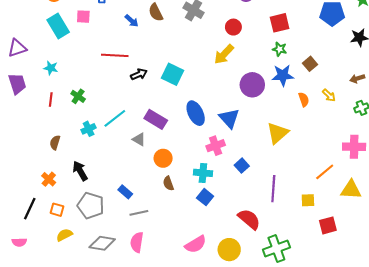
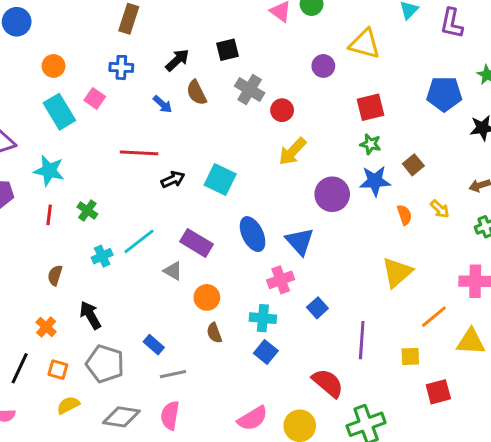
pink square: (83, 17) -> (95, 98), turned 32
red circle: (233, 27) -> (282, 110), moved
cyan star: (51, 68) -> (49, 171), size x1.5
yellow triangle: (277, 133) -> (397, 272), moved

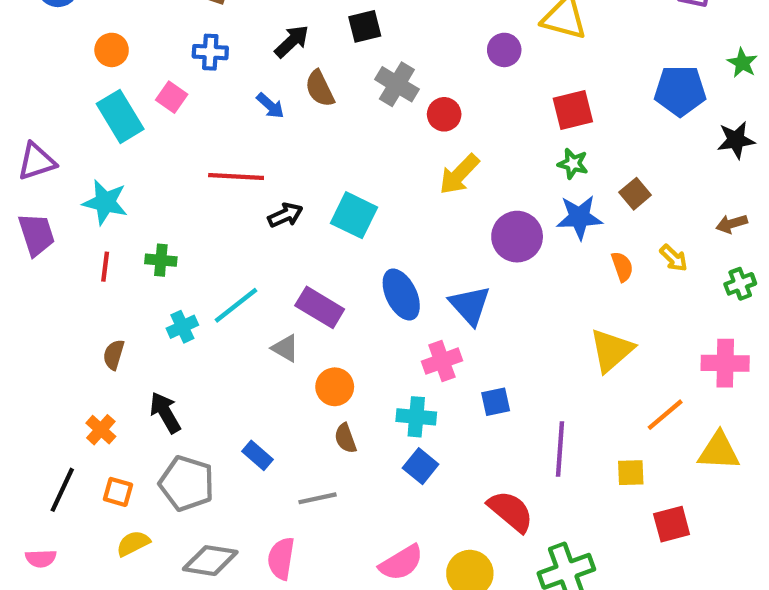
green cross: (87, 210) -> (161, 260), turned -30
blue square: (317, 308) -> (496, 402), turned 30
gray line: (173, 374) -> (318, 498), moved

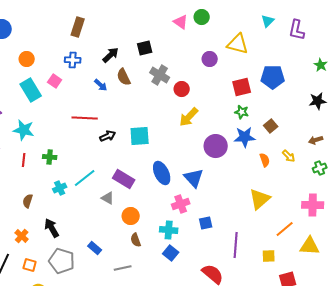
blue pentagon: (680, 91) -> (273, 77), moved
cyan square: (354, 215) -> (140, 136), turned -30

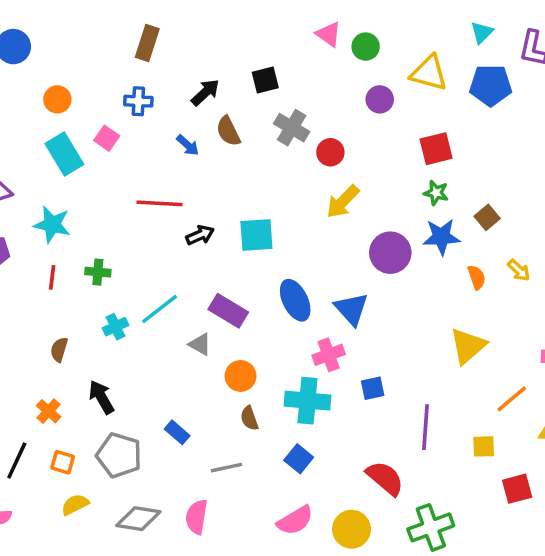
green circle: (202, 17) -> (366, 47), moved
blue pentagon: (273, 77) -> (491, 85), moved
cyan cross: (169, 230) -> (307, 401), size x1.4
blue square: (171, 253) -> (299, 459), moved

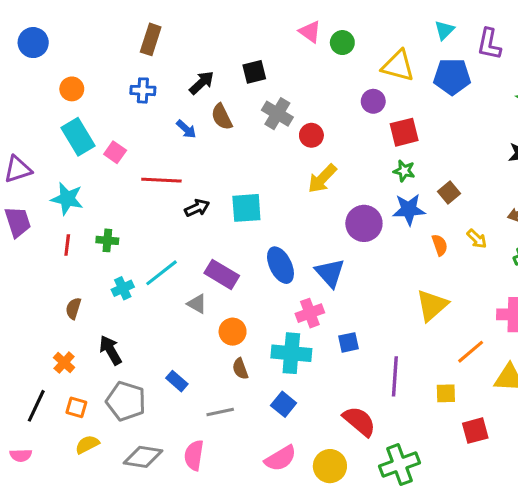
purple circle: (380, 99) -> (373, 101), moved
pink square: (107, 138) -> (115, 152), moved

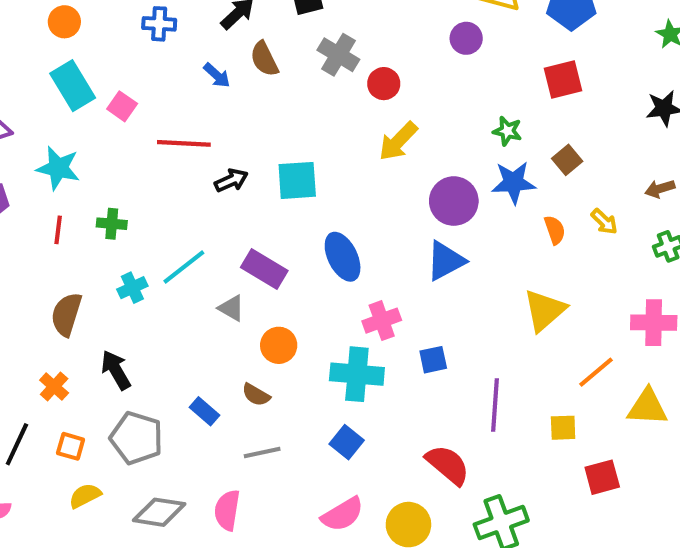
red square: (404, 132) -> (563, 79), moved
blue triangle: (330, 273) -> (446, 261), moved, turned 44
brown semicircle: (73, 308) -> (66, 314), size x1.5
brown semicircle: (240, 369) -> (256, 395), moved, turned -40

